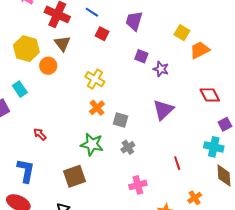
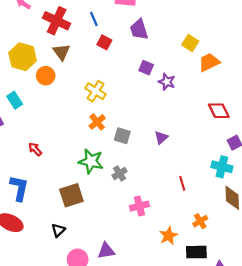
blue line: (92, 12) -> (94, 19), turned 32
purple trapezoid: (134, 21) -> (139, 29), turned -35
purple triangle: (163, 110) -> (161, 138), moved, size x0.6
gray cross: (128, 147) -> (120, 173), moved

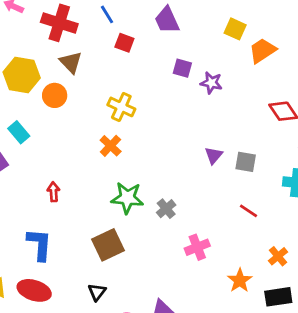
orange cross: (97, 122) -> (111, 146), moved
gray square: (122, 136) -> (246, 162), moved
red arrow: (35, 149) -> (53, 192), turned 48
red line: (182, 183) -> (248, 211), turned -32

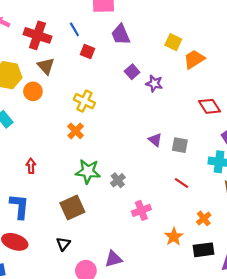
purple square: (182, 68) -> (132, 72), turned 32
purple triangle: (214, 155) -> (155, 140), turned -32

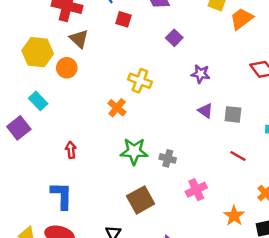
purple star: (154, 83) -> (201, 74), moved
yellow cross: (84, 101) -> (140, 81), moved
gray cross: (118, 180) -> (168, 158), turned -32
brown square: (72, 208) -> (141, 200), moved

